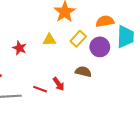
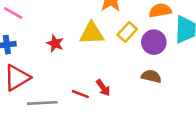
yellow triangle: (49, 40) -> (92, 33), size x1.5
brown semicircle: (83, 72) -> (151, 76), moved

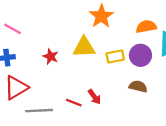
yellow rectangle: (127, 32) -> (115, 56), moved, turned 36

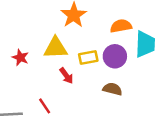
red arrow: (94, 97) -> (66, 76), moved
red line: (74, 103) -> (45, 106), turned 35

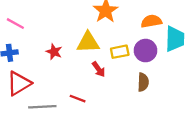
brown semicircle: (112, 89) -> (143, 82), turned 78
red line: (45, 106) -> (78, 99), turned -35

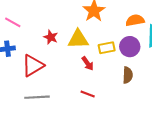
red star: (54, 52) -> (51, 37), moved
red triangle: (19, 83) -> (33, 66), moved
red line: (78, 99) -> (88, 94), moved

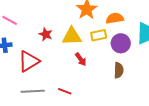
orange semicircle: (135, 20) -> (115, 18), moved
yellow rectangle: (107, 48) -> (99, 35), moved
red line: (88, 94) -> (65, 91), moved

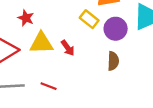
yellow rectangle: (99, 35) -> (89, 19), turned 49
yellow triangle: (72, 36) -> (41, 43), moved

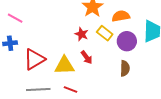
red star: (26, 18) -> (82, 34), moved
yellow triangle: (41, 43) -> (64, 65), moved

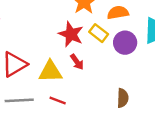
red star: (82, 34) -> (71, 34), size x1.5
brown semicircle: (125, 68) -> (123, 98), moved

